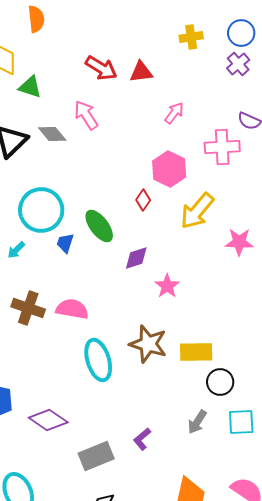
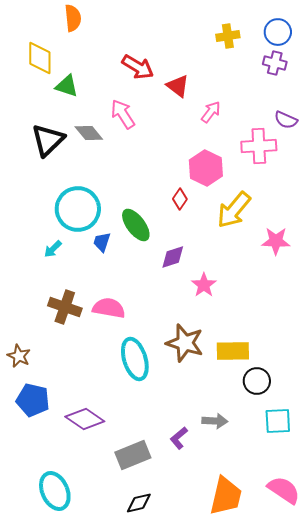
purple cross: (238, 64) -> (275, 63), turned -35
red triangle: (141, 72) -> (178, 86), moved, turned 45
gray arrow: (197, 422) -> (215, 421), moved, turned -120

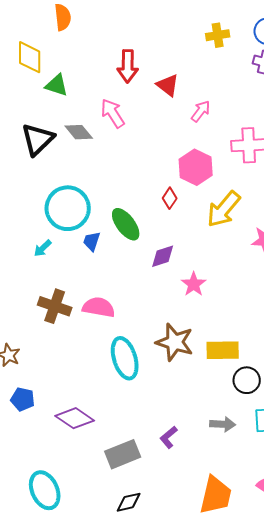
red arrow: (138, 67) -> (128, 66), turned 60
blue pentagon: (33, 400) -> (23, 399), size x0.7
gray arrow: (215, 421) -> (223, 424), moved

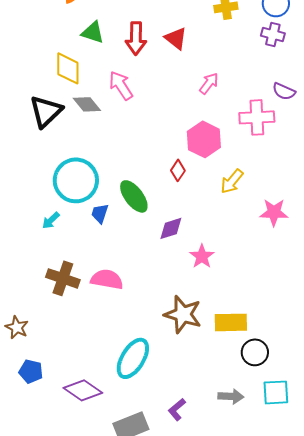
yellow diamond: (30, 57) -> (68, 68), moved
green triangle: (57, 85) -> (93, 32), moved
red triangle: (168, 85) -> (176, 38), moved
yellow arrow: (224, 209) -> (232, 181), size x0.7
cyan ellipse: (125, 358) -> (133, 358), moved, turned 48

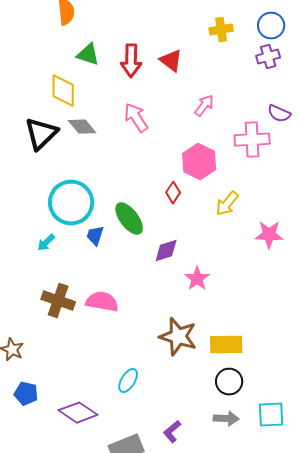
purple cross: (273, 34) -> (268, 57), turned -30
pink arrow: (121, 85) -> (136, 118), moved
black circle: (255, 352) -> (229, 382), moved
cyan ellipse: (133, 358) -> (128, 381), size x0.6

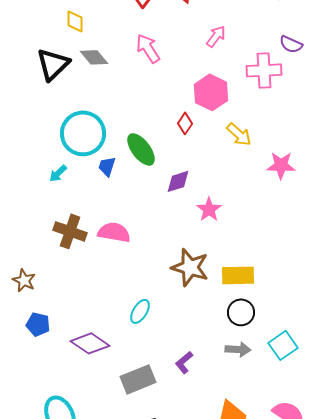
yellow diamond: (63, 91) -> (75, 21), size x0.7
yellow arrow: (227, 204) -> (239, 134), turned -88
cyan square: (271, 415) -> (283, 345), turned -32

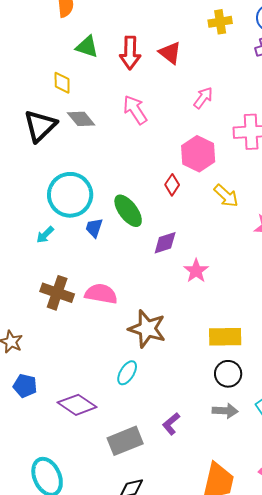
brown star: (190, 267) -> (147, 329), moved

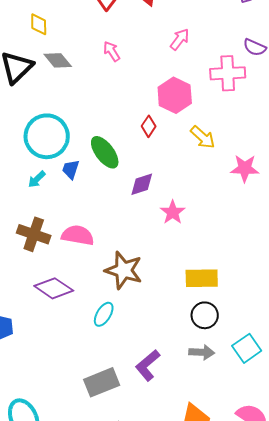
pink arrow: (135, 110) -> (112, 51), size x0.7
cyan arrow: (45, 235) -> (37, 179), moved
purple diamond: (77, 405) -> (54, 288), moved
purple L-shape: (171, 424) -> (148, 365), size x1.4

